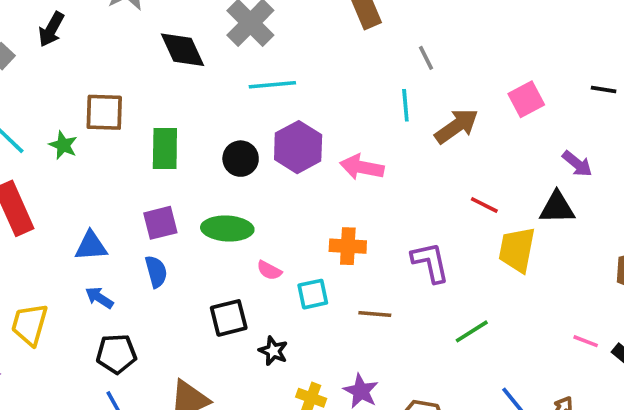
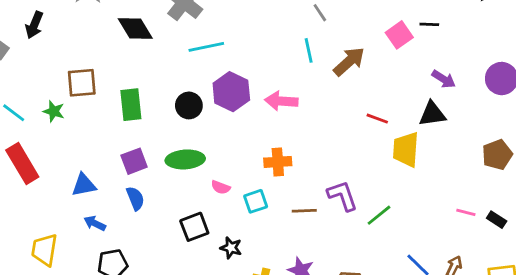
black line: (604, 89) -> (429, 24), moved
purple L-shape: (430, 262) -> (342, 196), moved

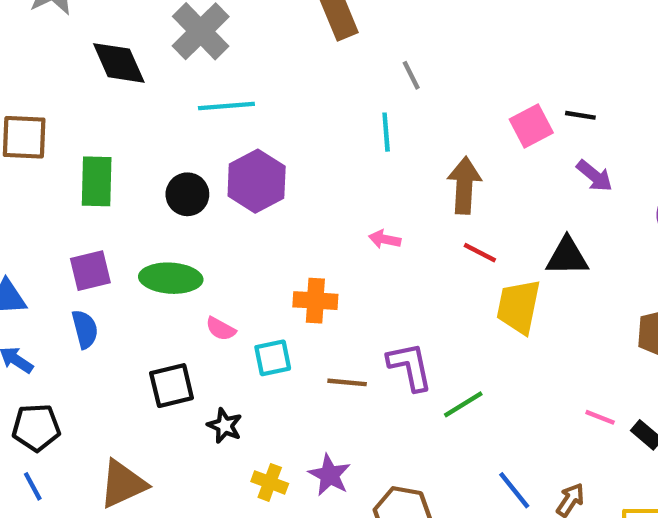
brown arrow: (349, 61) -> (464, 185), moved, turned -52
purple arrow: (444, 79) -> (594, 176), moved
pink arrow: (281, 101) -> (385, 239), moved, size x0.6

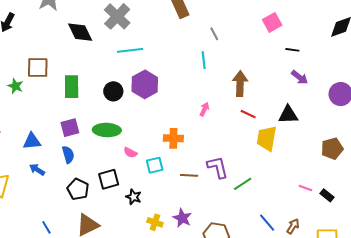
pink square: (531, 126) -> (272, 22), moved
pink arrow: (385, 239) -> (204, 109), turned 104
black pentagon: (36, 428) -> (78, 189), moved, turned 30

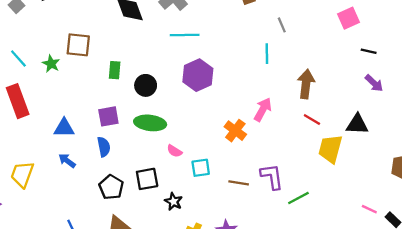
green rectangle: (72, 87) -> (115, 70), size x0.7
black circle: (113, 91) -> (146, 85), moved
pink arrow: (204, 109) -> (263, 109), size x1.5
orange cross: (173, 138) -> (235, 131), moved, turned 30

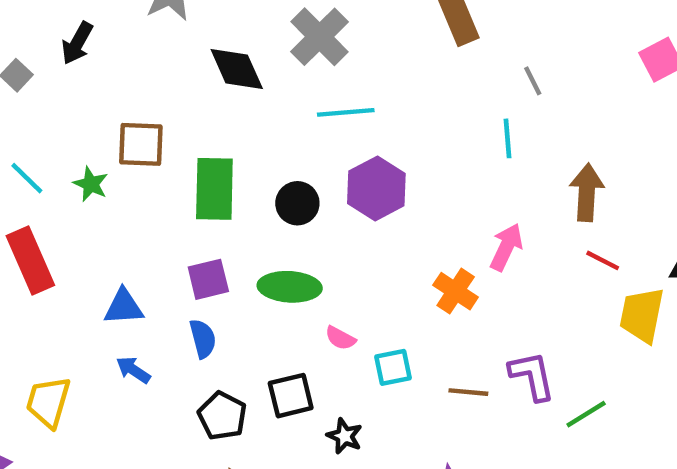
green rectangle: (115, 70) -> (214, 189), size x1.8
black circle: (146, 85) -> (297, 203), moved

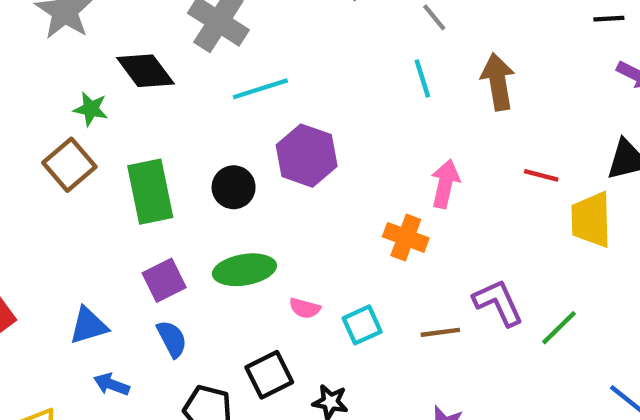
brown square: (141, 144) -> (69, 165), turned -30
green star: (91, 184) -> (91, 109), moved
brown arrow: (587, 192) -> (498, 82), moved

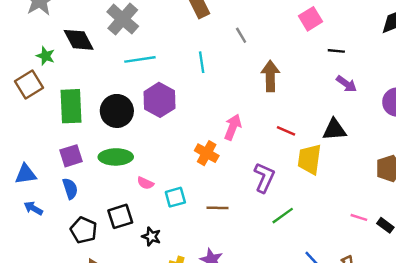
cyan line: (422, 78) -> (202, 62), moved
black circle: (234, 187) -> (117, 111), size x1.4
purple L-shape: (498, 303) -> (264, 178), moved, turned 40

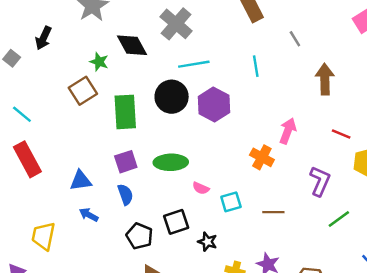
black circle: (117, 111) -> (172, 97), moved

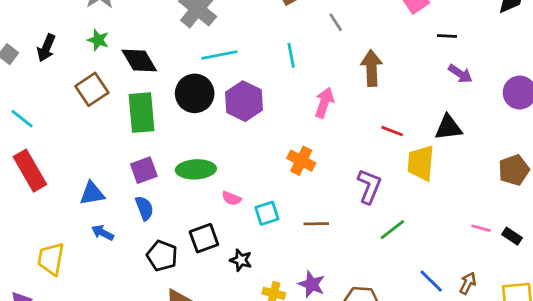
black arrow: (43, 38) -> (46, 48), moved
black diamond: (132, 45) -> (139, 60), moved
green star: (99, 62) -> (98, 40), moved
pink arrow: (288, 131) -> (324, 103), moved

